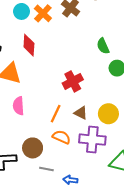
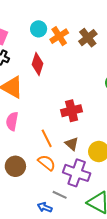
orange line: (56, 114) -> (47, 138), turned -66
gray line: (46, 169) -> (60, 195), moved

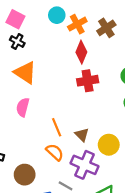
red diamond: (37, 64) -> (81, 52), moved
red cross: (72, 111) -> (88, 81), moved
brown circle: (15, 166) -> (25, 175), moved

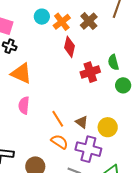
red cross: (88, 81) -> (90, 72), moved

